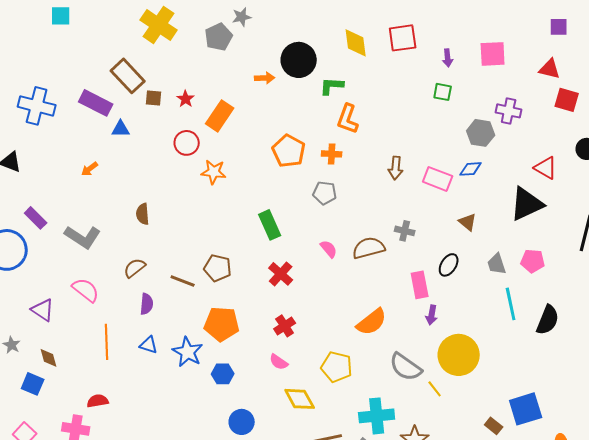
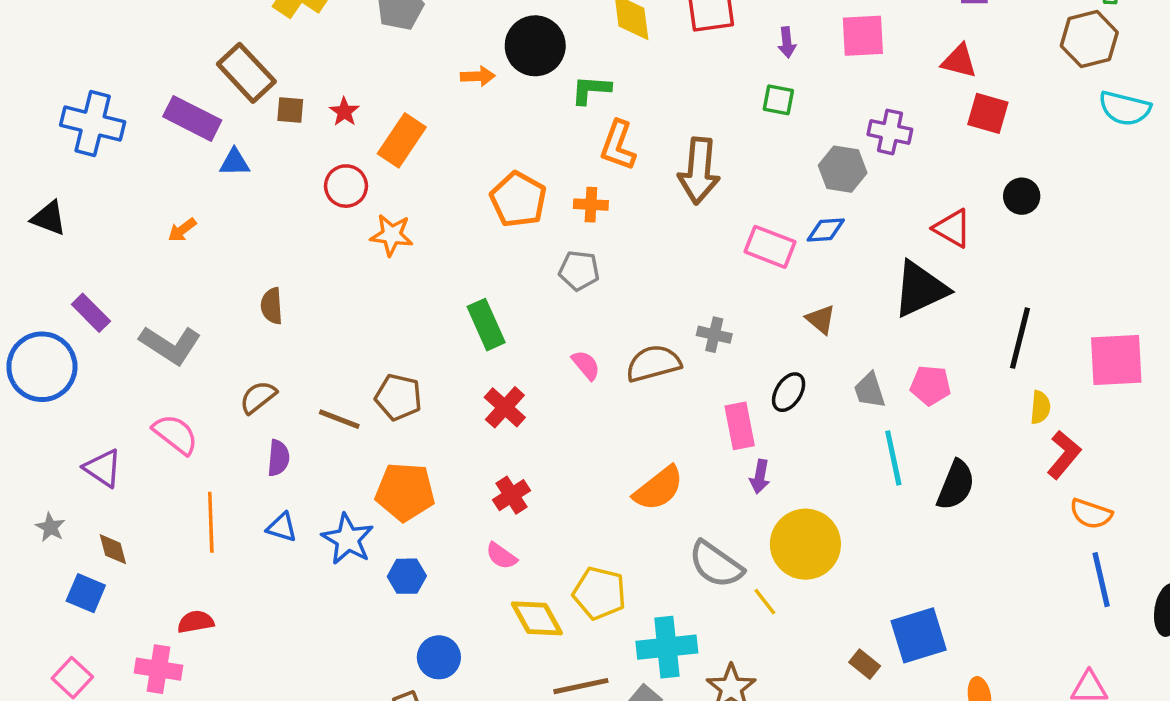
brown arrow: (396, 168) -> (699, 171), moved, size x1.6
yellow pentagon: (337, 367) -> (599, 593), moved

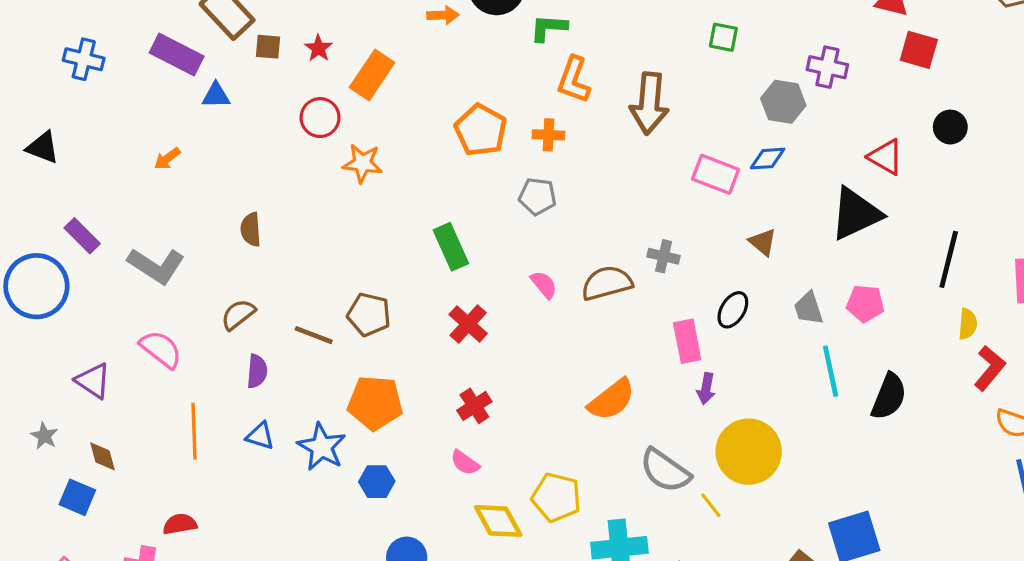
blue cross: (93, 124) -> (84, 59), size x0.7

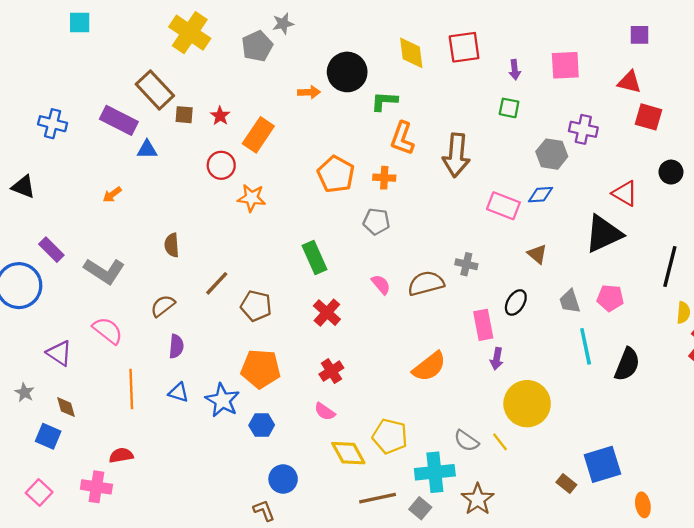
brown line: (314, 335) -> (217, 283), moved, turned -68
gray semicircle: (665, 471) -> (466, 441), moved, size x0.7

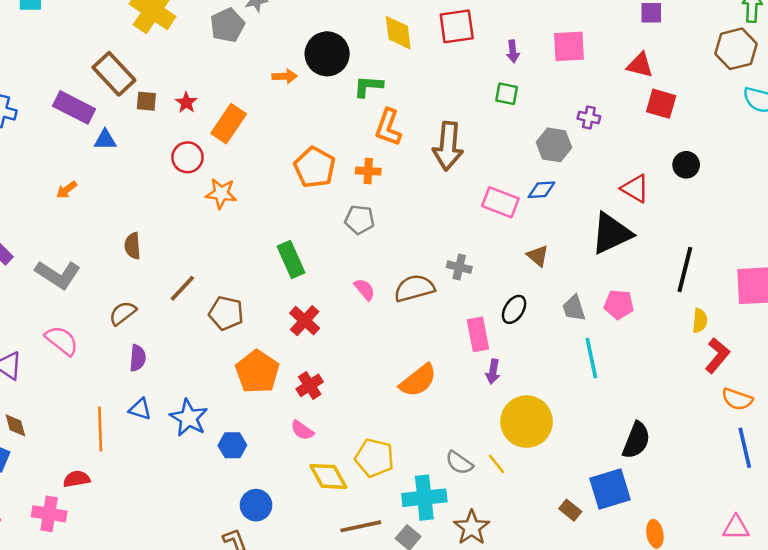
purple cross: (583, 129) -> (589, 117), size x0.7
black semicircle: (627, 364) -> (636, 440), moved
orange pentagon: (261, 369) -> (257, 372), moved, turned 30
orange line: (131, 389) -> (100, 429), moved

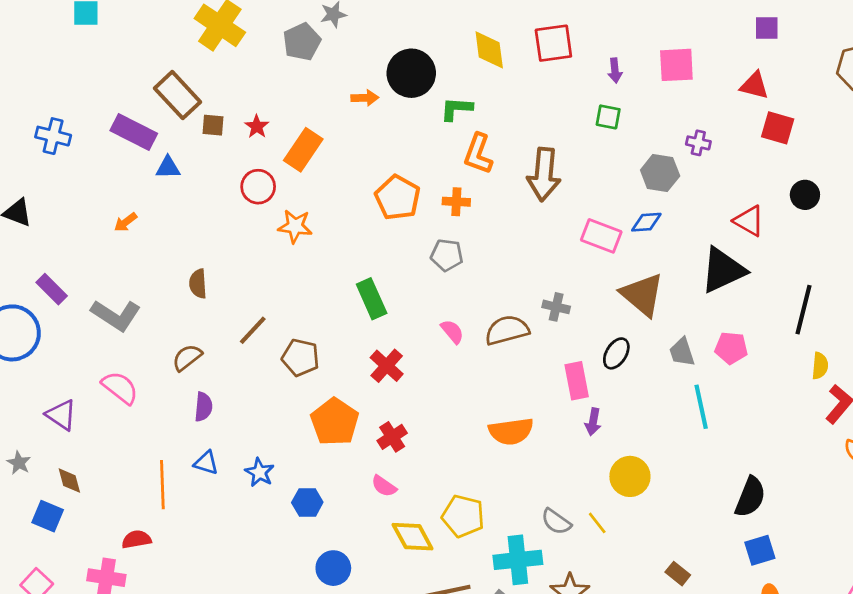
brown triangle: (538, 256) -> (642, 295), size x1.8
orange semicircle: (418, 380) -> (511, 431), turned 30
blue star: (189, 418) -> (259, 472), size x0.7
yellow circle: (527, 422) -> (630, 476), size x0.7
blue square: (610, 489) -> (760, 550), moved, size x0.7

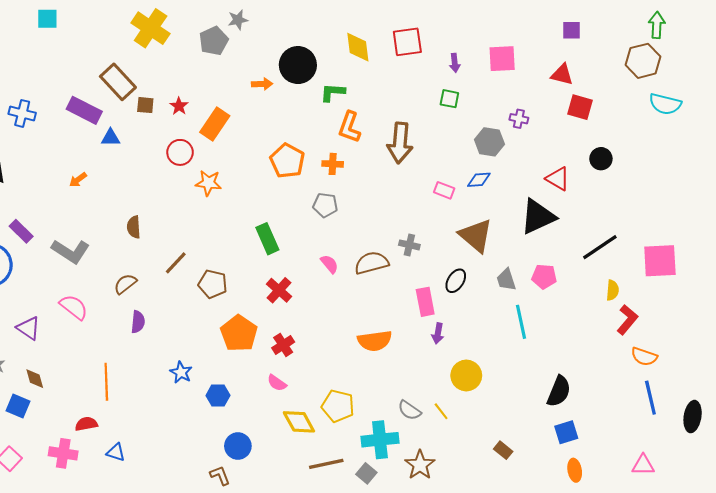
pink rectangle: (601, 236) -> (444, 190), size x0.7
black line: (804, 310) -> (600, 247), turned 42
blue triangle: (206, 463) -> (116, 452), moved

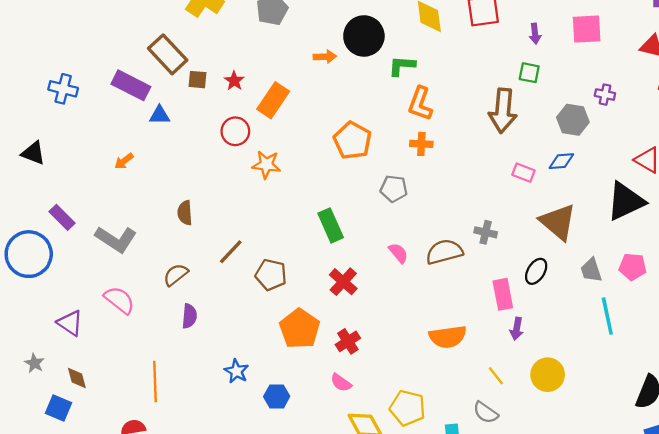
brown arrow: (400, 143) -> (503, 111), moved
orange cross: (333, 164) -> (421, 144), moved
yellow line: (441, 411) -> (496, 376), moved

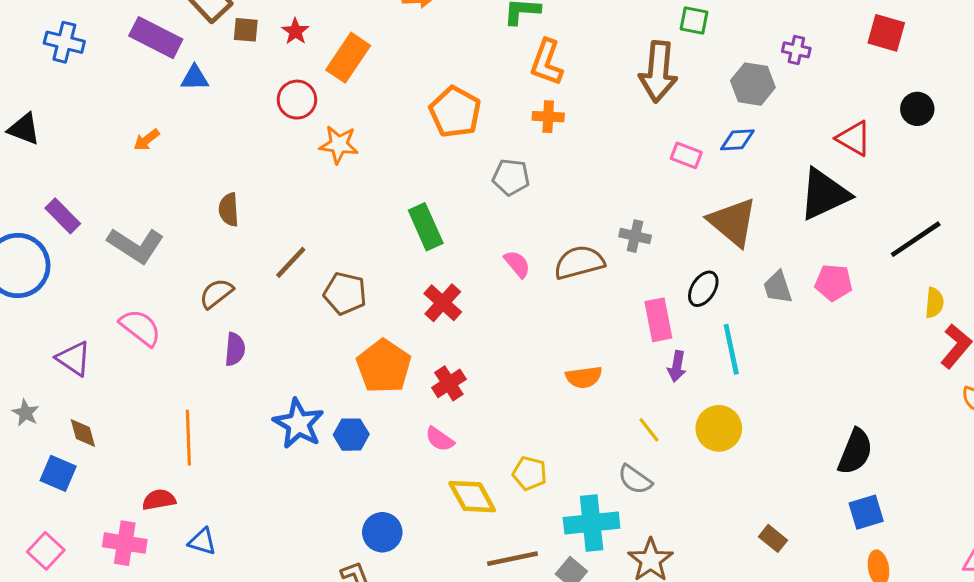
cyan line: (607, 316) -> (731, 349), moved
orange semicircle: (448, 337) -> (584, 377), size x0.7
blue star: (236, 371) -> (299, 424), size x1.5
blue hexagon: (277, 396) -> (351, 435), moved
yellow pentagon: (408, 408) -> (530, 473), size x0.7

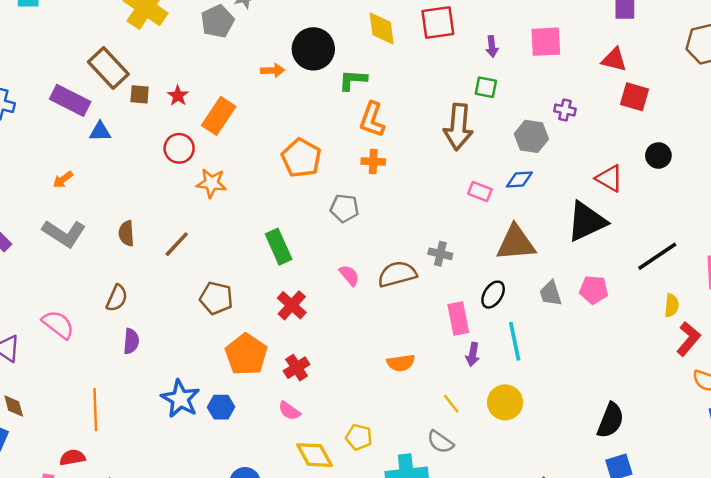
brown triangle: (733, 222) -> (516, 243), turned -45
gray L-shape: (136, 245) -> (64, 233), moved
brown line: (291, 262) -> (177, 244), moved
brown semicircle: (216, 293) -> (117, 298), turned 152

